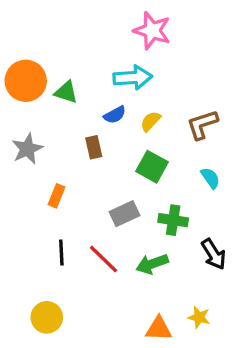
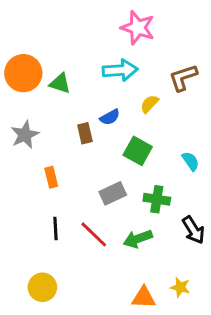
blue semicircle: (115, 115) -> (110, 117), moved
yellow semicircle: (150, 121) -> (149, 104), moved
brown L-shape: (202, 125) -> (183, 78), moved
orange rectangle: (56, 196) -> (51, 177), turned -36

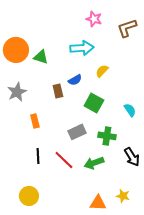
pink star: (138, 28) -> (94, 19), size x0.7
brown L-shape: (183, 78) -> (127, 28), moved

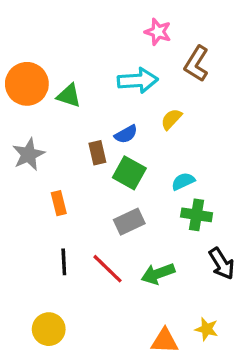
brown L-shape: (127, 28) -> (197, 64), moved, turned -40
green square: (94, 103) -> (129, 173), moved
cyan semicircle: (130, 110) -> (183, 181), moved, turned -80
green cross: (107, 136) -> (197, 215), moved

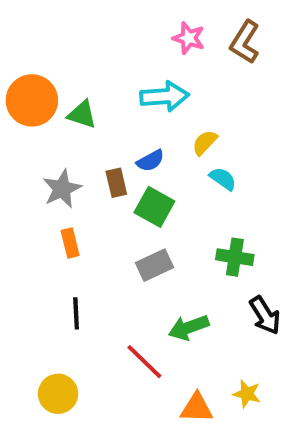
brown L-shape: (197, 64) -> (245, 42), moved
gray star: (29, 154) -> (62, 189), moved
cyan semicircle: (183, 181) -> (223, 179), moved, turned 60
red line: (107, 269) -> (144, 362), moved

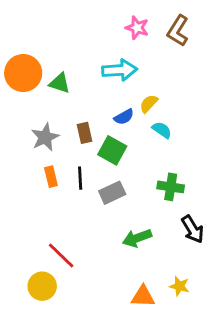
blue semicircle: (150, 161) -> (124, 117), moved
black line: (76, 313) -> (80, 178), moved
red line: (144, 362) -> (61, 256), moved

